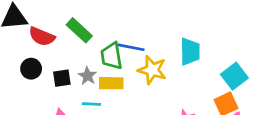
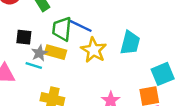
gray star: (87, 76) -> (39, 53), moved
black square: (62, 78) -> (24, 37), moved

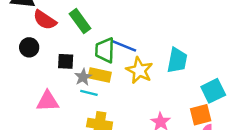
cyan line: (34, 66) -> (89, 93), moved

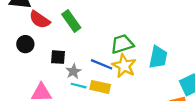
blue line: (124, 46) -> (102, 64), moved
green trapezoid: (105, 50) -> (122, 44), moved, turned 70
yellow rectangle: (100, 75) -> (100, 87), moved

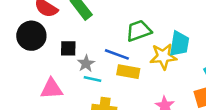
black circle: (25, 44) -> (31, 36), size x1.5
yellow star: (124, 66) -> (163, 56), moved, turned -30
yellow rectangle: (100, 87) -> (128, 72), moved

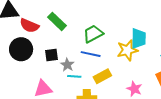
green trapezoid: (139, 31) -> (93, 34), moved
yellow rectangle: (128, 72) -> (102, 76), moved, turned -30

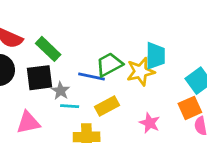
green rectangle: (57, 21) -> (48, 49), moved
green trapezoid: (93, 34) -> (109, 64), moved
black square: (52, 55) -> (40, 78), size x1.5

